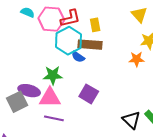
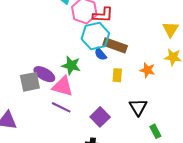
yellow rectangle: (95, 25) -> (117, 75), moved
orange star: (137, 59) -> (147, 70), moved
purple square: (89, 94) -> (100, 117), moved
black triangle: (131, 120) -> (138, 107), moved

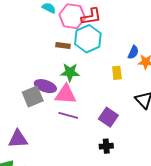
brown rectangle: (115, 45) -> (63, 45), moved, size x0.6
blue semicircle: (100, 54) -> (133, 52), moved, turned -104

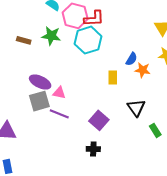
brown rectangle: (63, 45) -> (24, 40), moved
green star: (70, 72) -> (51, 36), moved
pink triangle: (66, 94) -> (59, 93), size x0.6
gray square: (33, 96) -> (39, 101), moved

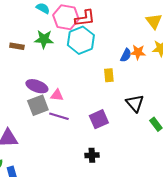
orange star: (143, 70) -> (138, 52), moved
purple square: (99, 120) -> (99, 119), turned 30
black cross: (93, 149) -> (92, 155), moved

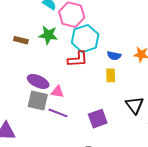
red L-shape: (85, 18) -> (78, 59), moved
blue semicircle: (126, 55) -> (114, 56), moved, turned 72
gray square: (38, 105) -> (38, 101), turned 30

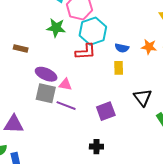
brown rectangle: (21, 40) -> (21, 48), moved

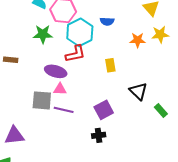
blue semicircle: (122, 48) -> (107, 21), moved
purple ellipse: (46, 74) -> (56, 71), moved
black cross: (96, 147) -> (99, 135), moved

